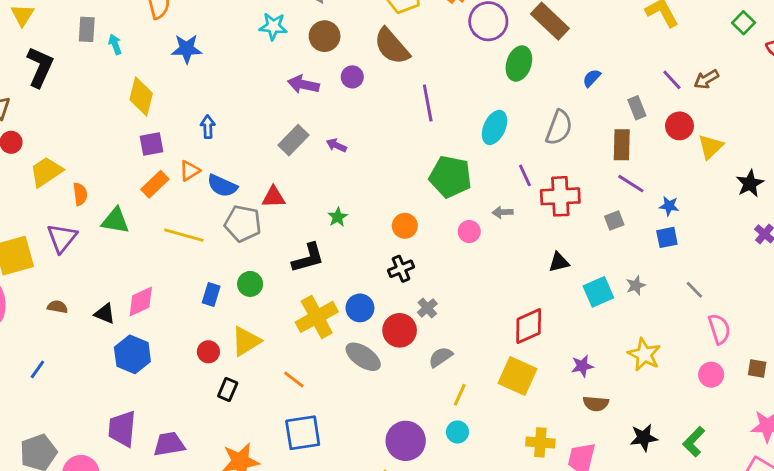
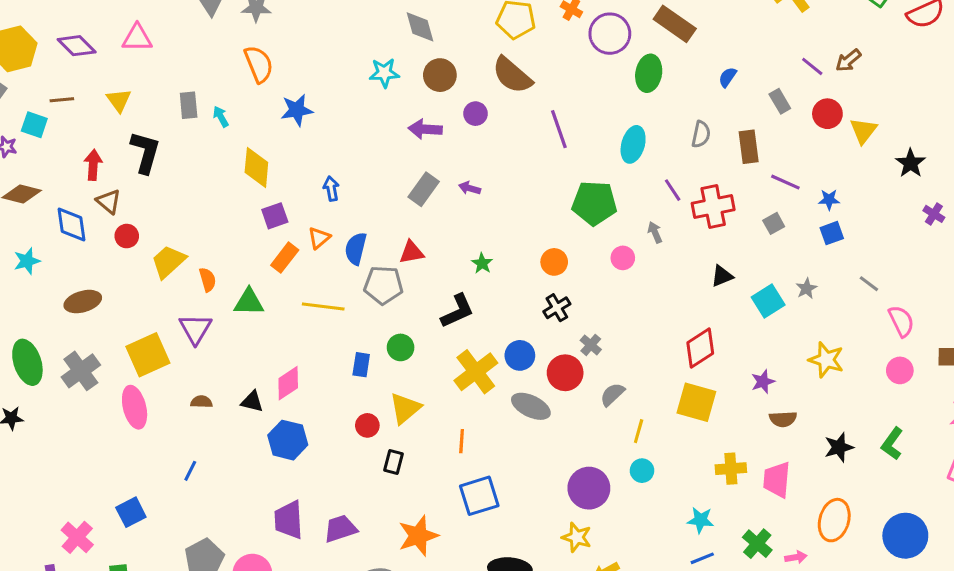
gray semicircle: (559, 127) -> (701, 134), size x0.7
brown rectangle: (622, 145) -> (749, 147), moved
blue semicircle: (222, 186) -> (356, 249), turned 88
gray arrow: (503, 212) -> (655, 232), turned 78
orange line: (294, 380) -> (462, 441), turned 65

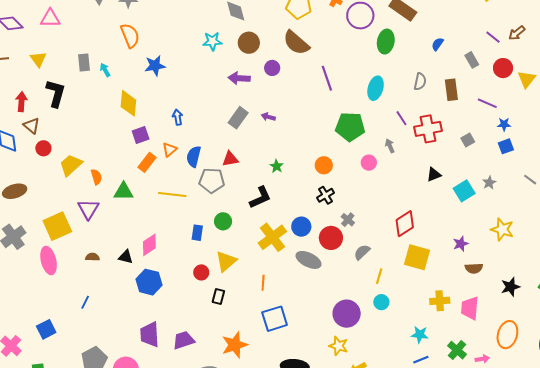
purple line: (785, 182) -> (487, 103), moved
red diamond: (700, 348) -> (405, 224), moved

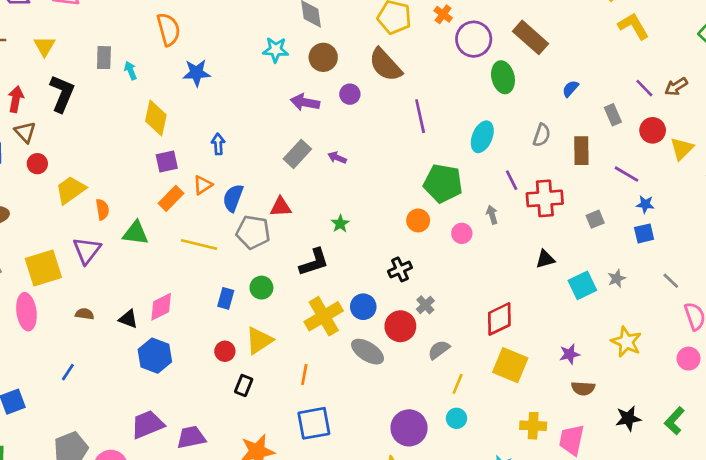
green ellipse: (386, 42) -> (503, 77), turned -30
orange circle: (324, 165) -> (418, 220), moved
purple trapezoid: (150, 334) -> (147, 424), turned 64

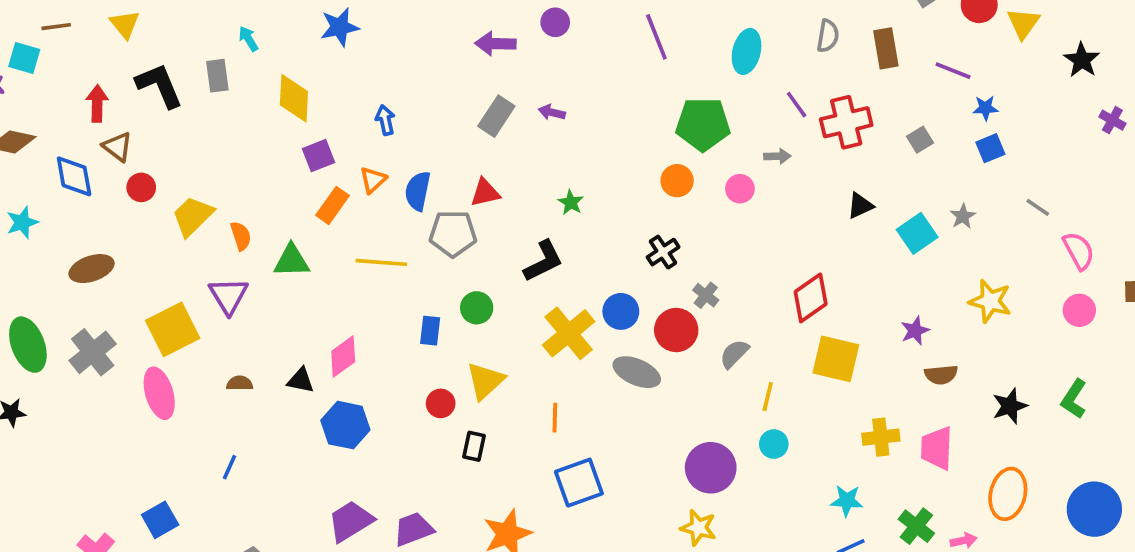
gray rectangle: (104, 58) -> (217, 76), moved
black L-shape: (62, 94) -> (159, 86), turned -36
gray arrow: (492, 215) -> (777, 156), turned 114

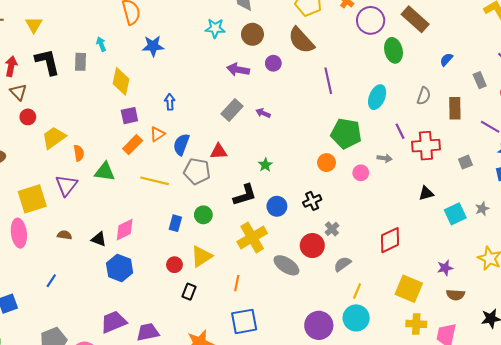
blue circle: (621, 311) -> (277, 206), moved
yellow square: (836, 359) -> (409, 289), moved
cyan circle: (774, 444) -> (356, 318), size x1.6

